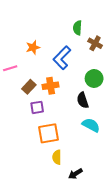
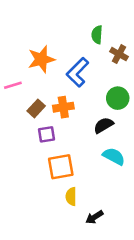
orange star: (33, 47) -> (41, 59), size x1.5
black semicircle: (83, 100) -> (103, 125), turned 77

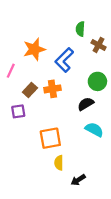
pink line: (13, 85) -> (11, 71), turned -48
purple square: (47, 134) -> (18, 111), moved

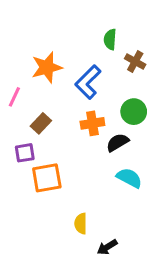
orange cross: (52, 89) -> (92, 123), moved
orange square: (50, 138) -> (47, 178), moved

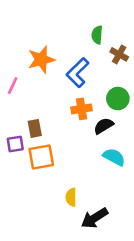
brown rectangle: (41, 123) -> (35, 128), moved, turned -54
purple square: (25, 153) -> (15, 144), moved
black arrow: (107, 247) -> (94, 218), size x1.5

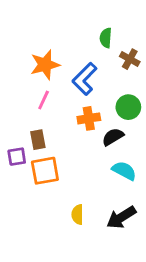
pink line: (13, 86) -> (44, 100), moved
black arrow: (94, 218) -> (121, 217), moved

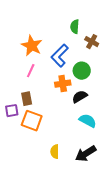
orange star: (45, 65) -> (32, 46), turned -30
green circle: (128, 107) -> (82, 71), moved
orange square: (45, 171) -> (32, 121), turned 30

